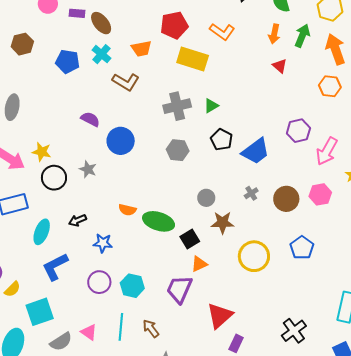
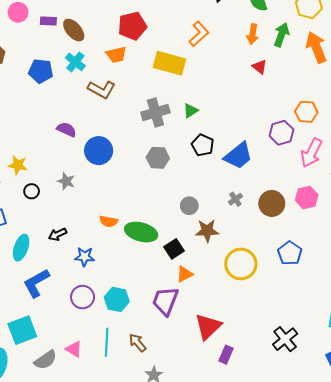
red pentagon: (174, 25) -> (132, 26), moved
orange L-shape: (222, 32) -> (199, 34), turned -75
orange hexagon: (330, 86) -> (306, 112), moved
black circle: (54, 178) -> (32, 191), size x0.6

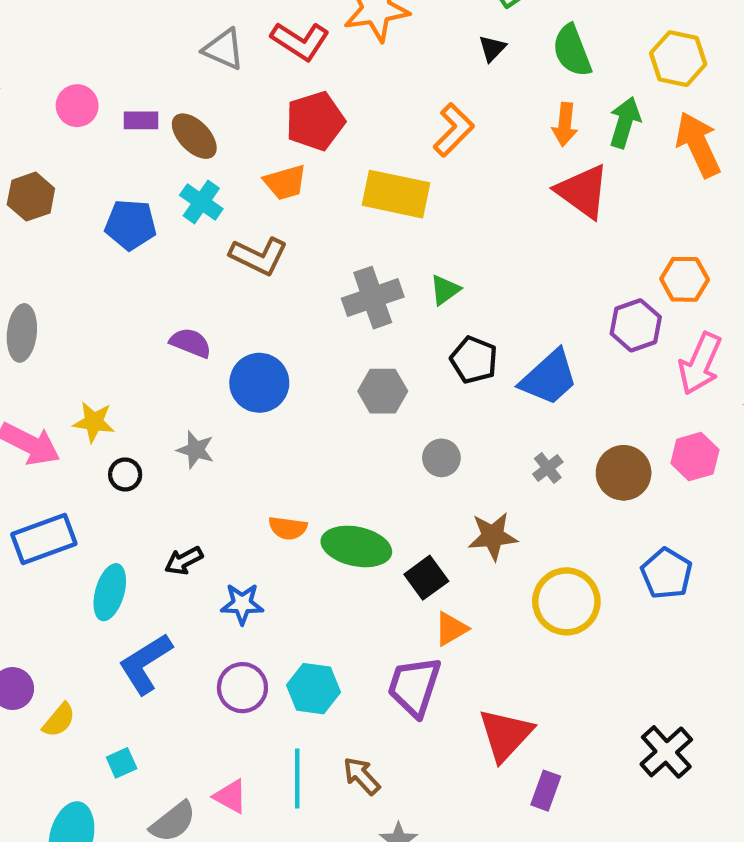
red triangle: (259, 67) -> (583, 191), size x1.8
gray circle: (189, 206) -> (441, 458), moved
cyan square: (22, 330) -> (122, 763), size x0.5

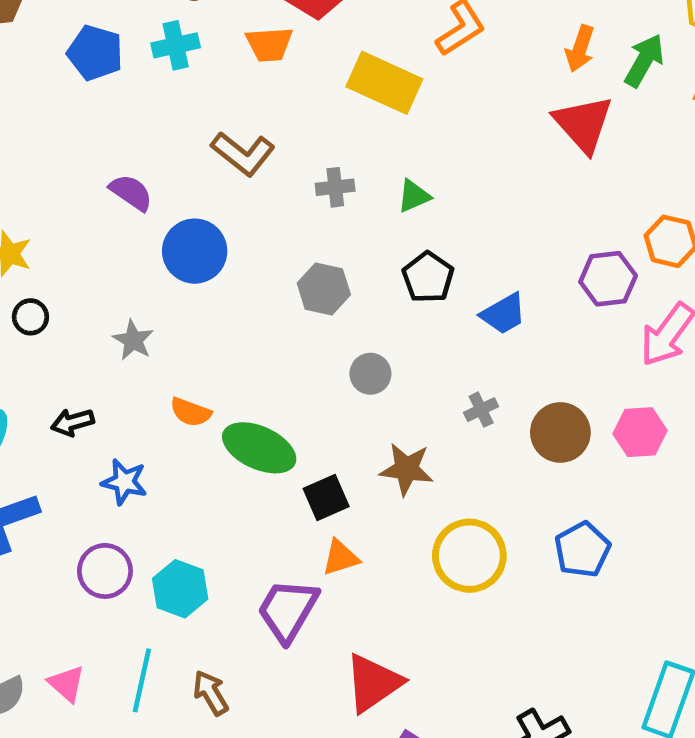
cyan cross: (201, 202) -> (176, 45), turned 30
brown L-shape: (259, 256) -> (243, 154), moved
gray cross: (373, 298) -> (335, 187), size x0.6
blue trapezoid: (549, 378) -> (503, 314), size x0.7
gray star: (196, 450) -> (133, 340), moved

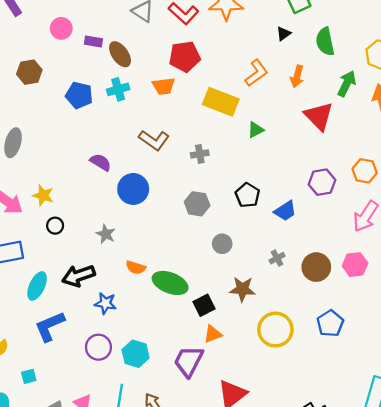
orange arrow: (580, 49) -> (297, 76), moved
green triangle: (414, 196) -> (256, 130), moved
purple hexagon: (608, 279) -> (322, 182), moved
black arrow: (72, 422) -> (78, 276), size x1.6

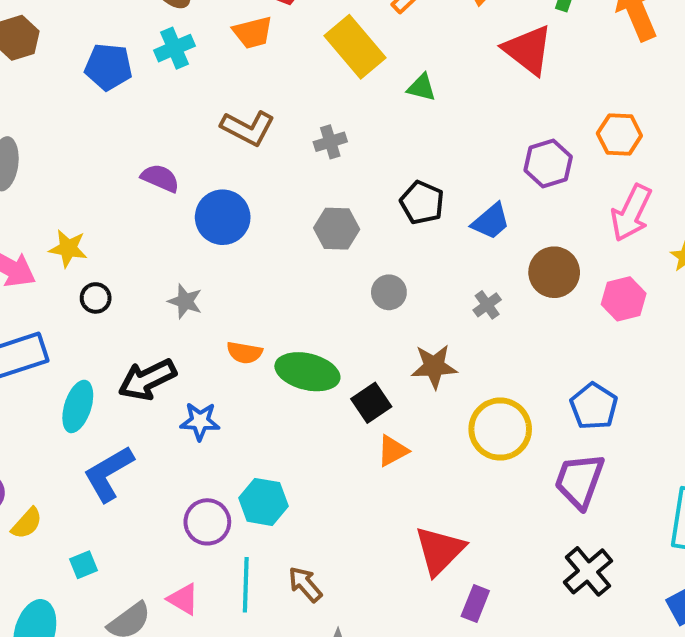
yellow rectangle: (221, 102) -> (355, 47), turned 36
green triangle: (256, 130) -> (422, 87), turned 48
brown circle: (316, 267) -> (554, 272), moved
purple circle: (98, 347) -> (207, 522), moved
purple trapezoid: (189, 361) -> (579, 481), moved

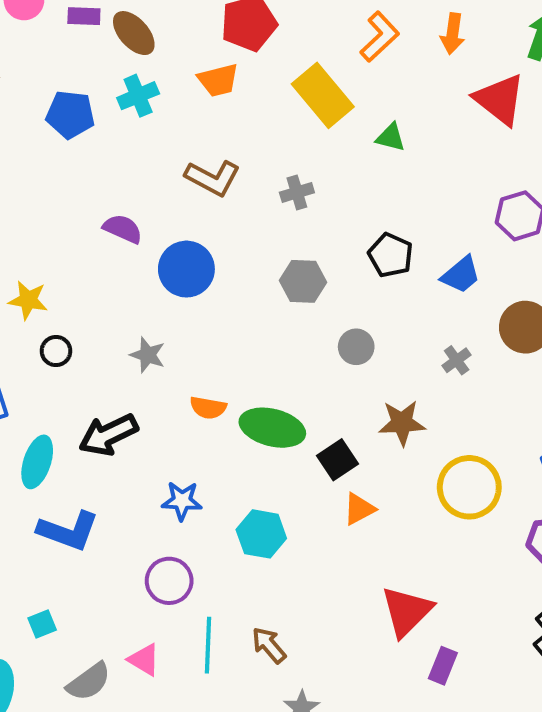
blue star: (200, 421) -> (182, 501), moved
blue L-shape: (109, 474) -> (68, 531), turned -130
cyan hexagon: (263, 502) -> (261, 534), moved

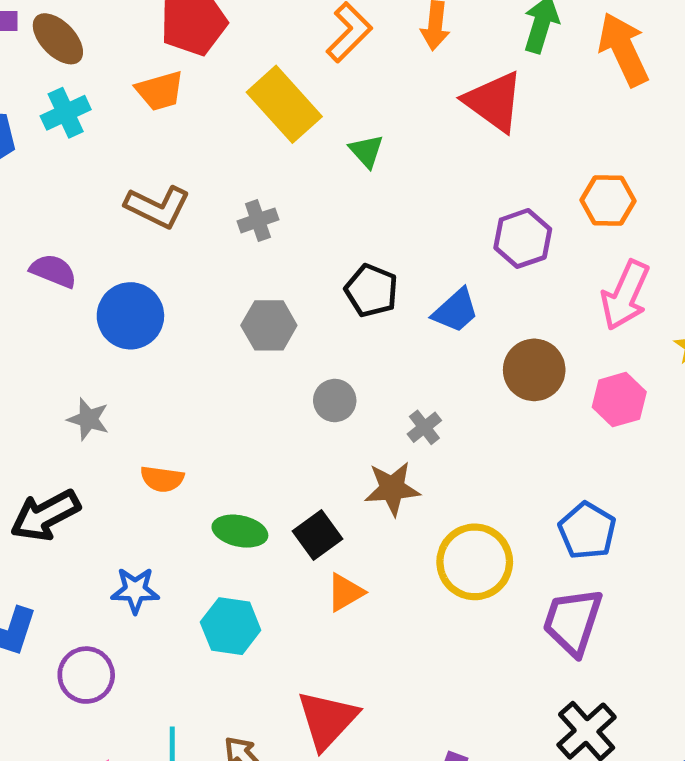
green triangle: (391, 137) -> (366, 151), turned 36
gray cross: (457, 360) -> (424, 427), moved
green ellipse: (272, 428) -> (240, 531), moved, size x0.7
purple circle: (169, 581) -> (86, 675), moved
red triangle: (407, 611) -> (327, 720), moved

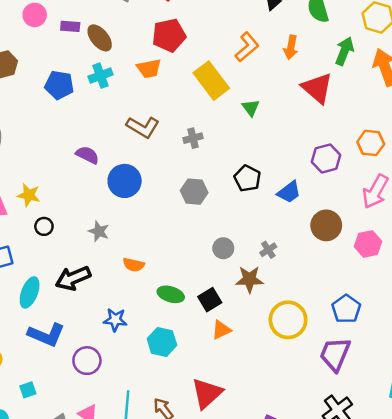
gray circle: (335, 400) -> (223, 248), moved

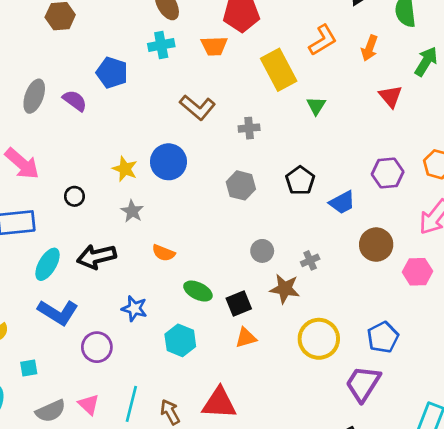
blue pentagon: (59, 85) -> (112, 73), moved
red triangle: (317, 88) -> (391, 96), size x0.7
purple semicircle: (87, 155) -> (75, 101), moved
yellow star: (29, 195) -> (125, 169), moved
red triangle: (207, 393) -> (219, 403), turned 36

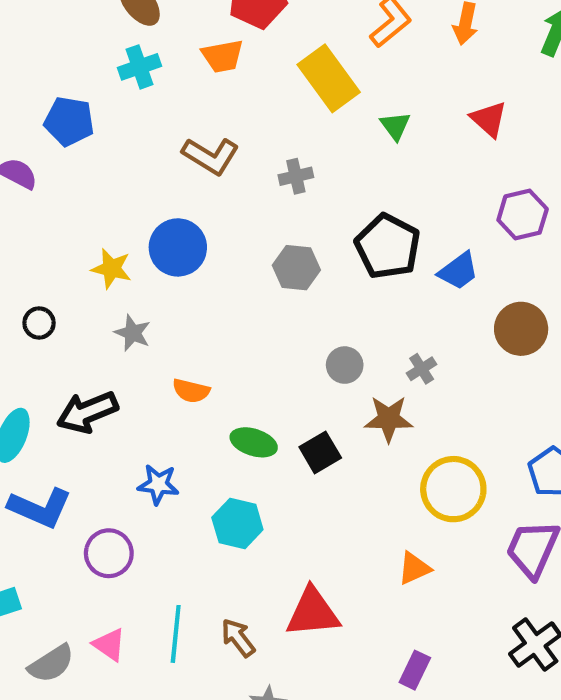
red triangle: (391, 96) -> (489, 119), moved
black pentagon: (300, 181) -> (388, 246), size x1.4
orange triangle: (246, 338) -> (414, 568), moved

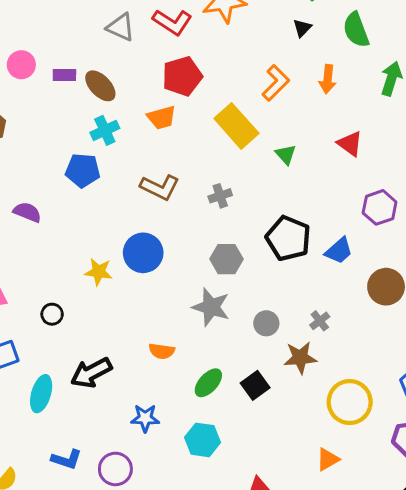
blue pentagon: (69, 121) -> (83, 170), moved
gray star: (133, 333) -> (211, 307), moved, size x1.5
green ellipse: (254, 442) -> (208, 383), turned -60
blue L-shape: (40, 508) -> (67, 459), moved, size x0.7

